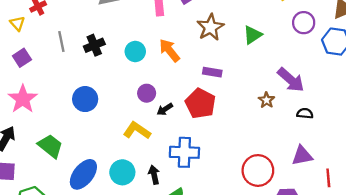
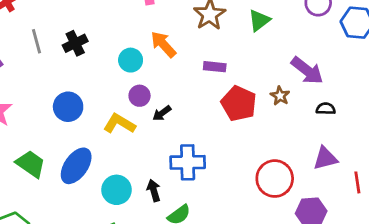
cyan circle: (135, 51) -> (131, 60), moved
red pentagon: (200, 103) -> (239, 103), moved
yellow L-shape: (137, 130) -> (119, 124), moved
blue ellipse: (83, 174) -> (76, 166), moved

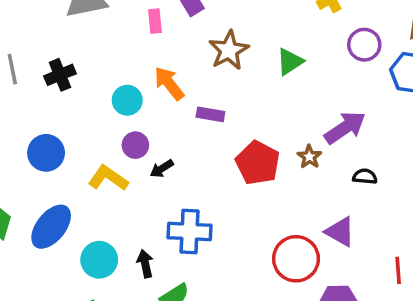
purple rectangle: (215, 67) -> (210, 114), moved
purple arrow: (307, 70) -> (345, 128), turned -76
purple triangle: (325, 158) -> (340, 232), moved, turned 40

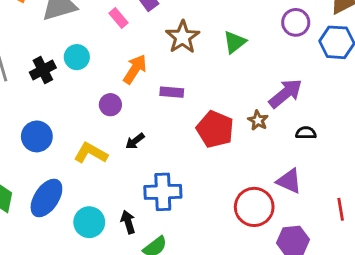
pink rectangle: (155, 21) -> (118, 18), turned -30
orange arrow: (169, 83) -> (135, 69), turned 76
cyan circle: (127, 100) -> (77, 57), moved
purple circle: (135, 145) -> (110, 105), moved

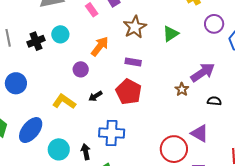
purple rectangle: (172, 92) -> (133, 62), moved
red pentagon: (215, 129) -> (129, 92), moved
blue circle: (37, 136) -> (16, 83), moved

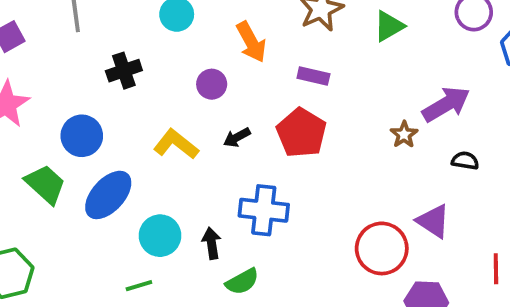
black cross: (36, 41) -> (124, 71), moved
orange arrow: (100, 46) -> (251, 42), turned 110
blue circle: (16, 83) -> (82, 136), moved

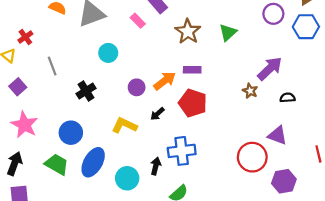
orange arrow: (251, 42) -> (165, 81), moved, turned -85
black arrow: (212, 243) -> (156, 166), moved, turned 35

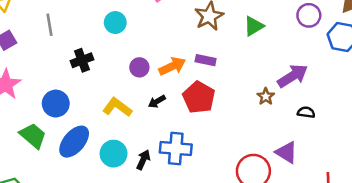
cyan circle: (127, 178) -> (114, 154), moved

